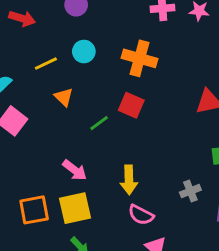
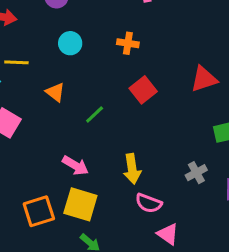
orange cross: (140, 58) -> (128, 43), size x0.6
yellow line: (46, 64) -> (16, 62), moved, turned 35
red square: (131, 105) -> (143, 90), moved, turned 35
yellow square: (75, 208) -> (80, 204), turned 36

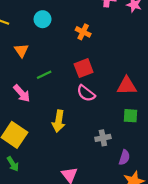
red triangle: (204, 79) -> (127, 86), moved
pink arrow: (75, 166) -> (22, 93), moved
pink semicircle: (149, 203) -> (86, 93), moved

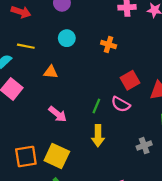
orange triangle: (21, 50) -> (51, 72), turned -40
red square: (84, 68) -> (130, 80), moved
green line: (44, 75) -> (96, 106), moved, turned -32

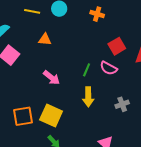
yellow line: (26, 46) -> (32, 11), moved
gray cross: (144, 146) -> (122, 104), moved

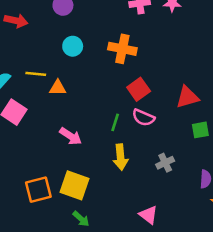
yellow line: (32, 11) -> (36, 74), moved
orange cross: (97, 14) -> (122, 49), size x1.5
red square: (117, 46) -> (139, 89), moved

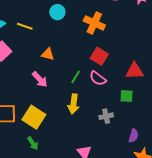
orange triangle: (58, 88) -> (48, 54), moved
red square: (139, 89) -> (99, 56), turned -36
green square: (200, 130) -> (127, 96), moved

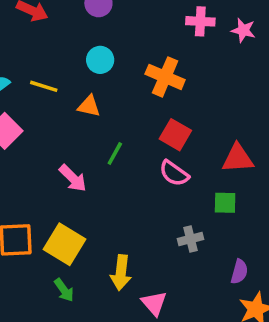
orange triangle: (48, 54) -> (89, 106), moved
green line: (76, 77) -> (115, 154), moved
yellow arrow: (73, 104) -> (121, 273), moved

